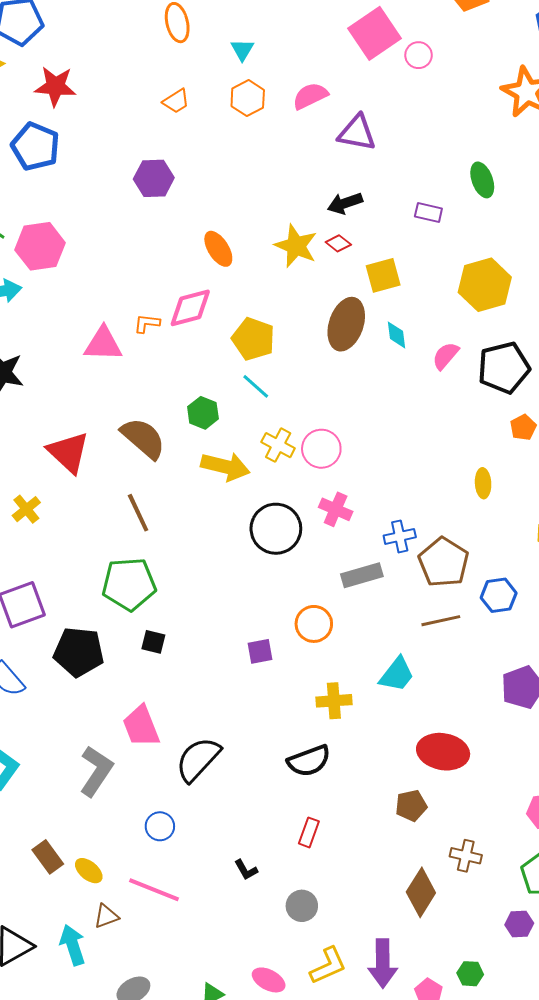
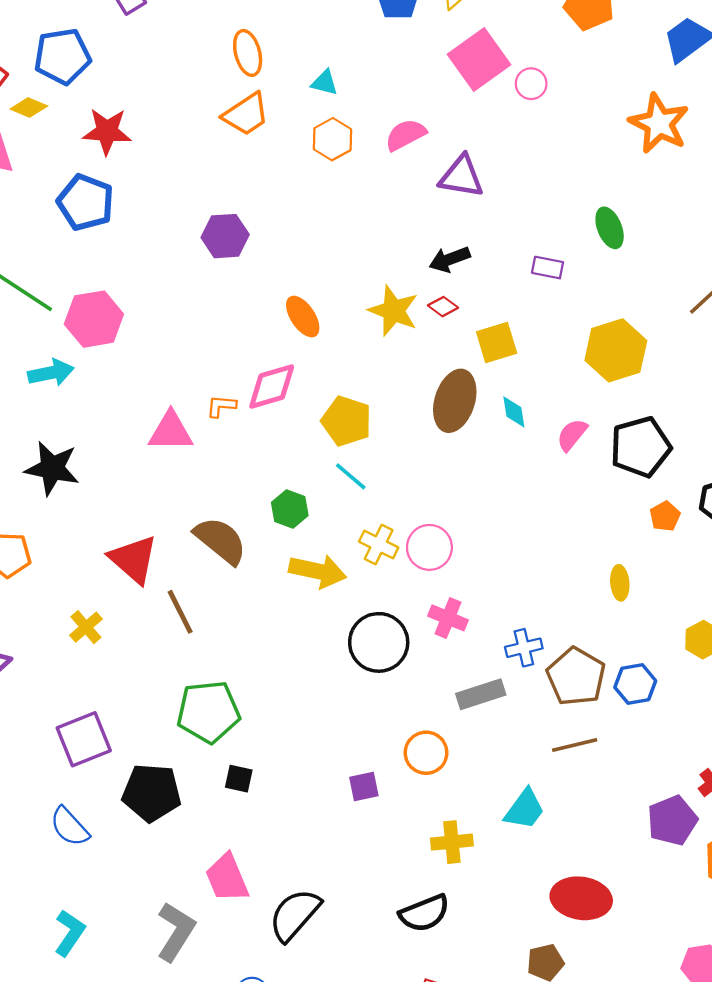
cyan triangle: (242, 50) -> (325, 83), turned -45
orange trapezoid: (176, 101) -> (246, 114), moved, size x1.5
brown line: (138, 513) -> (180, 612), moved
blue hexagon: (499, 595) -> (635, 684), moved

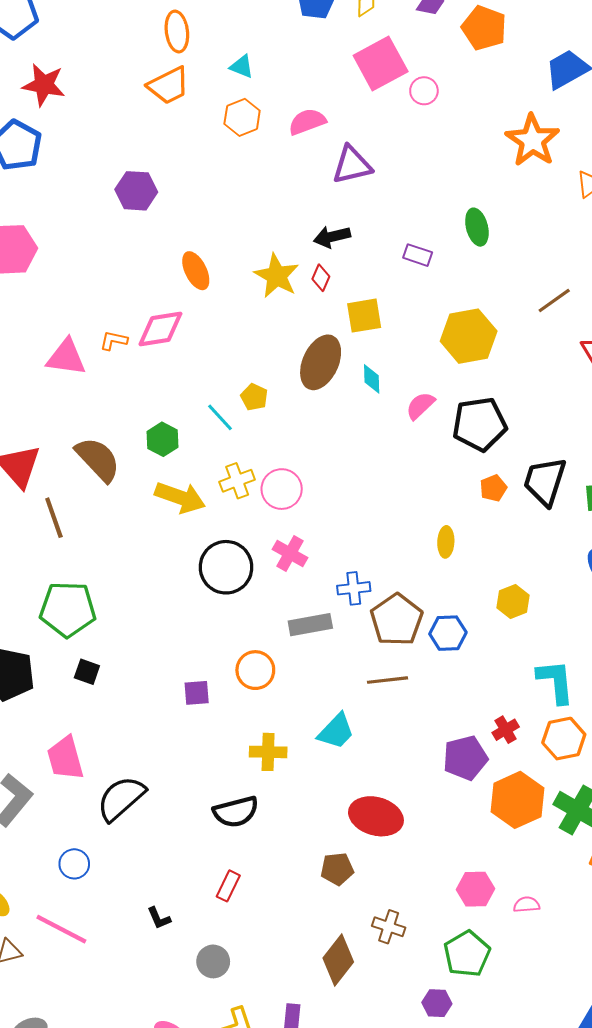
purple triangle: (461, 177) -> (352, 165), turned -30
red diamond: (443, 307) -> (321, 278), turned 70
yellow pentagon: (346, 421) -> (254, 397), moved, size x0.6
yellow cross: (379, 544) -> (237, 481), turned 36

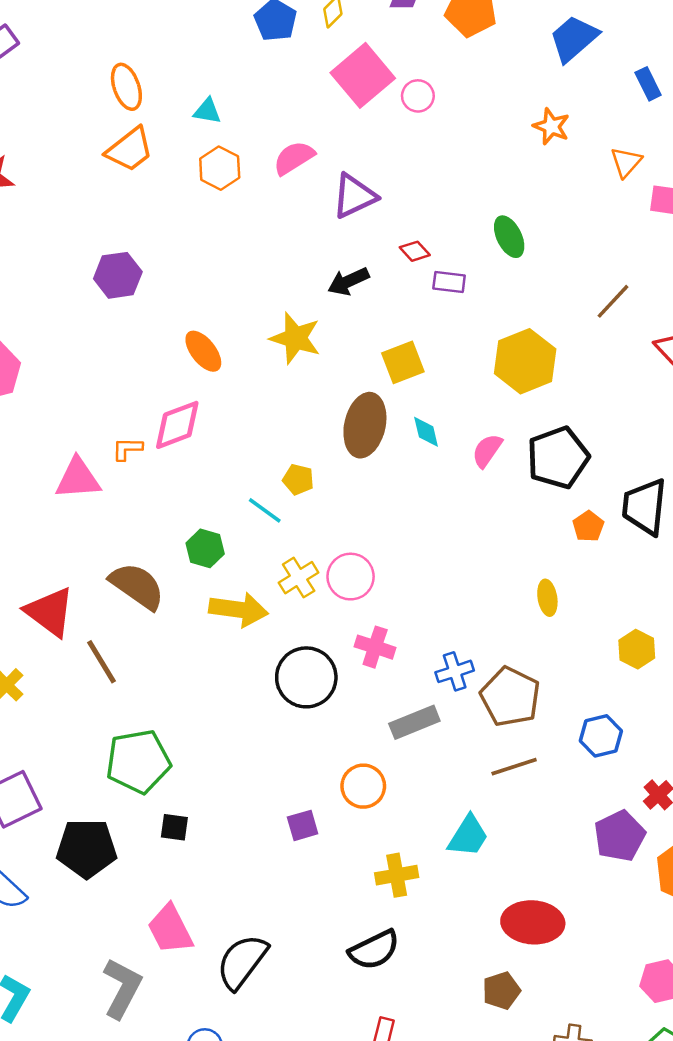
orange star: (532, 140) -> (551, 126), size x0.6
red diamond: (321, 278) -> (415, 251), moved, turned -55
blue hexagon: (448, 633) -> (601, 736), moved

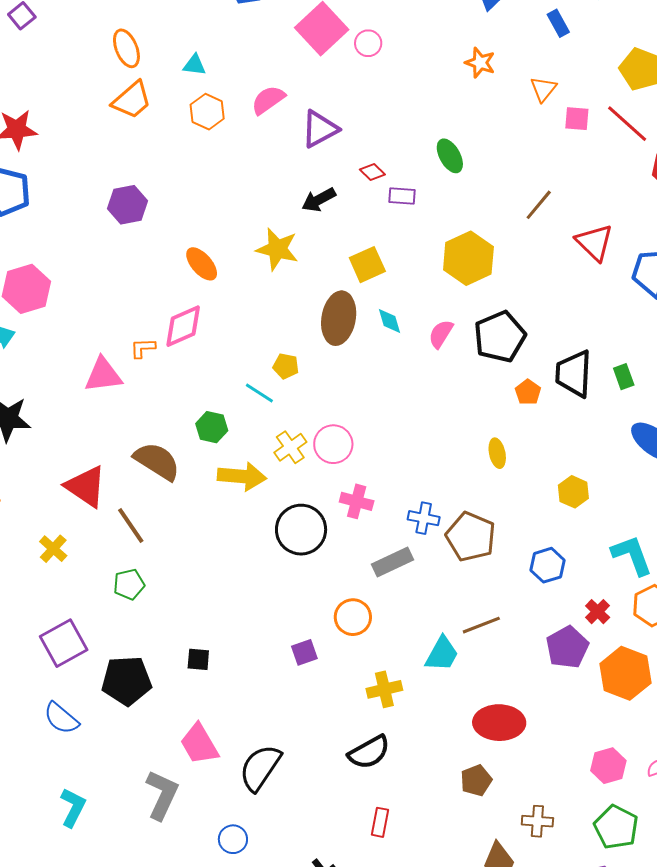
blue cross: (455, 671) -> (424, 518), turned 32
green pentagon: (138, 761) -> (129, 584), moved, size x0.6
brown line: (514, 767) -> (481, 625), moved

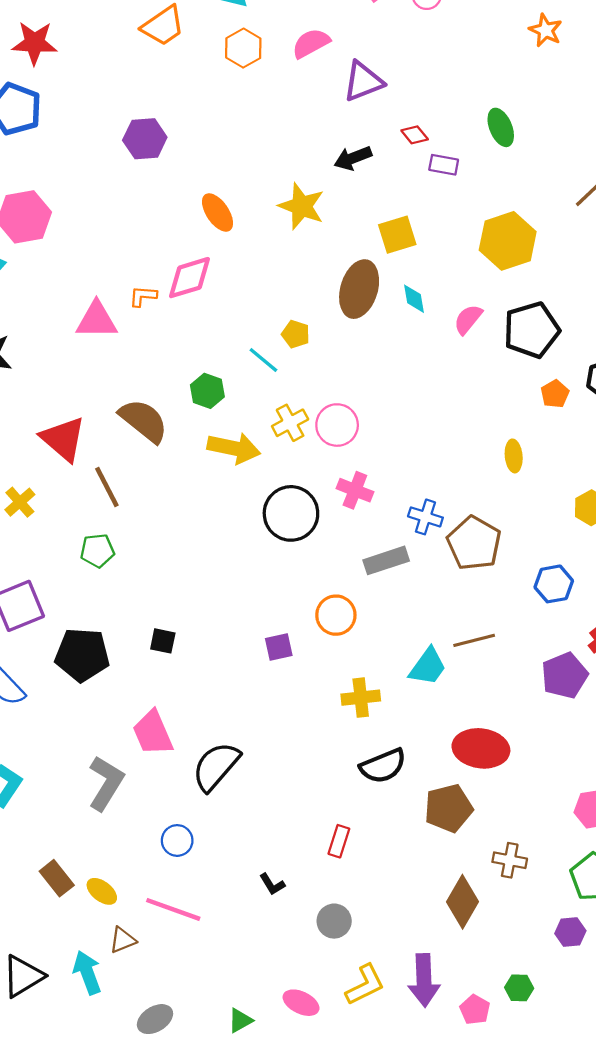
black semicircle: (369, 752) -> (383, 766), moved
brown pentagon: (476, 780) -> (448, 808), size x1.4

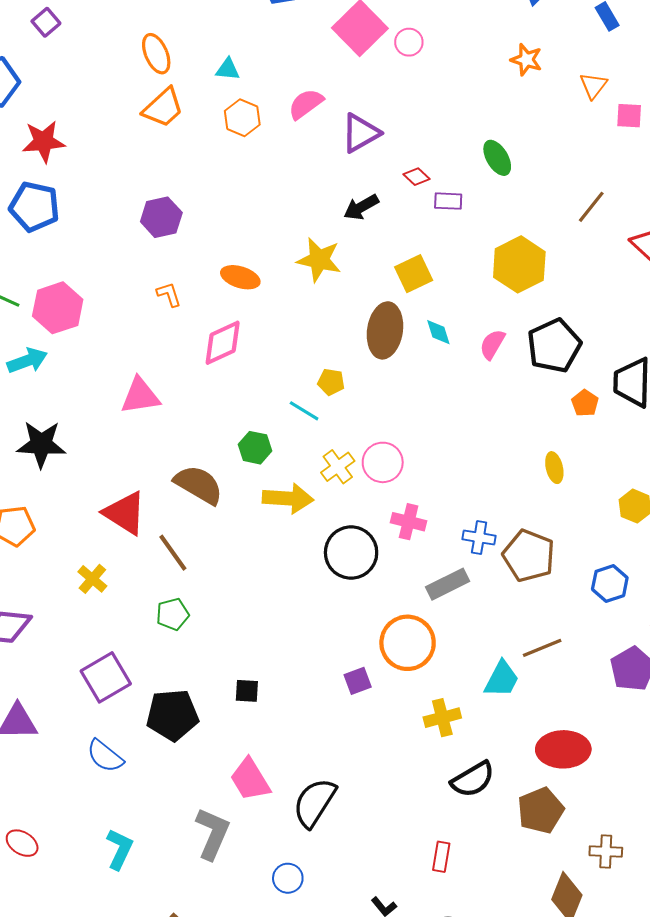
orange ellipse: (218, 212) -> (240, 277), turned -30
orange L-shape: (143, 296) -> (169, 294), moved, turned 76
orange circle: (336, 615) -> (408, 643), size x1.4

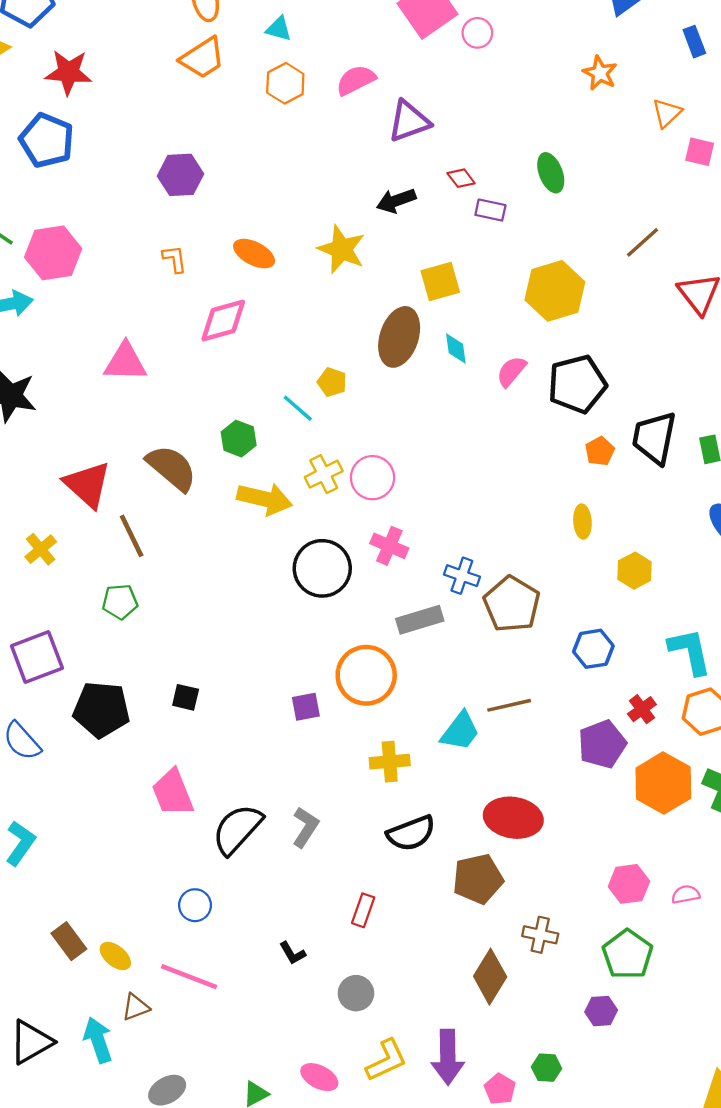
yellow ellipse: (554, 468) -> (582, 522), moved
gray L-shape: (212, 834) -> (305, 827), moved, size x0.7

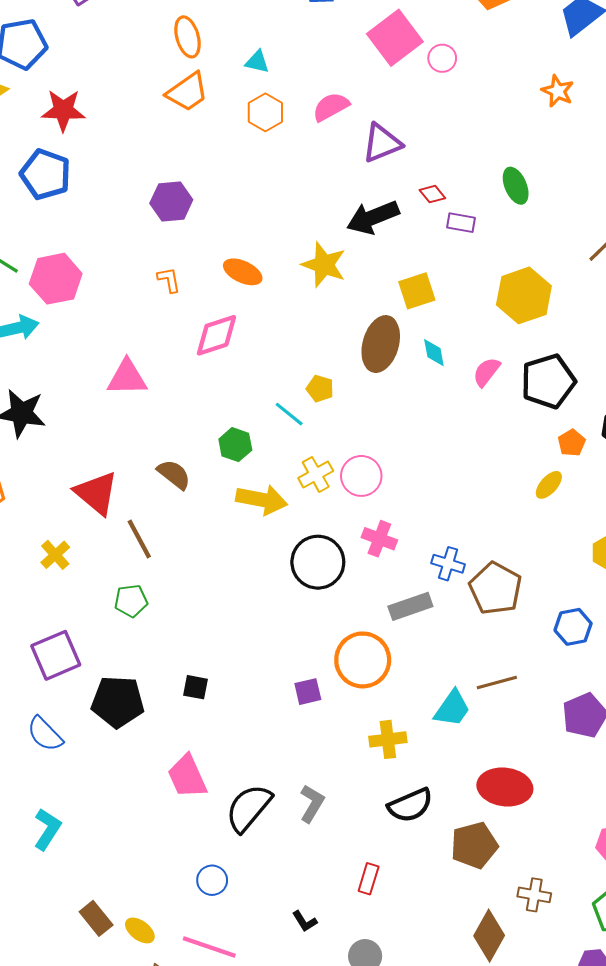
black arrow: (396, 201) -> (373, 217), size x1.4
brown semicircle: (172, 468) -> (174, 474), size x0.7
yellow ellipse: (582, 522) -> (549, 485), moved, turned 48

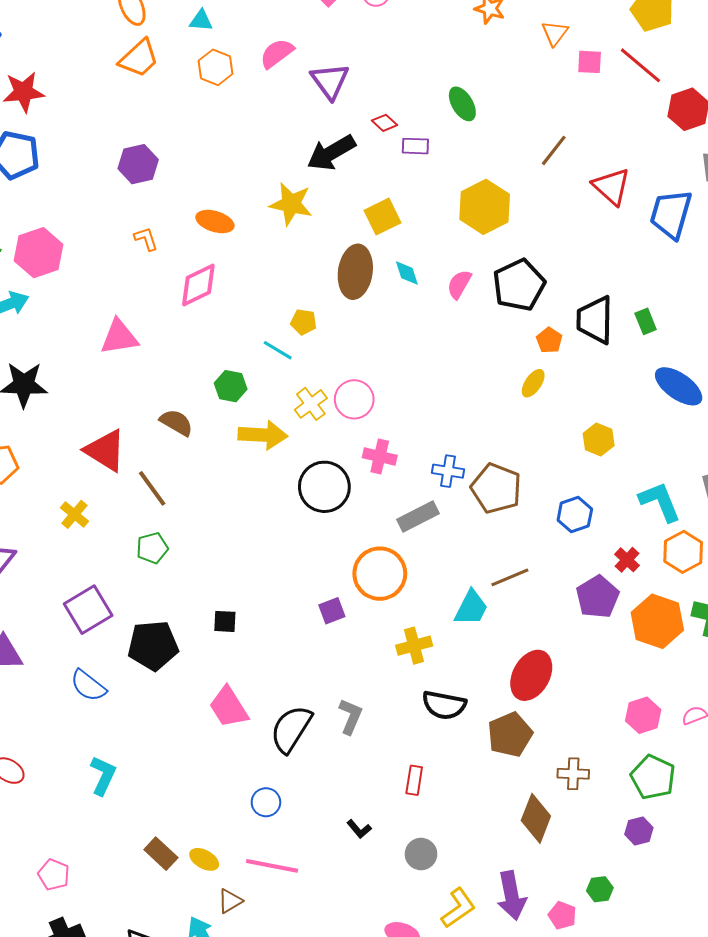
purple triangle: (382, 143) -> (330, 81), turned -36
red ellipse: (505, 787) -> (531, 675), turned -60
black semicircle: (410, 805) -> (444, 705), turned 42

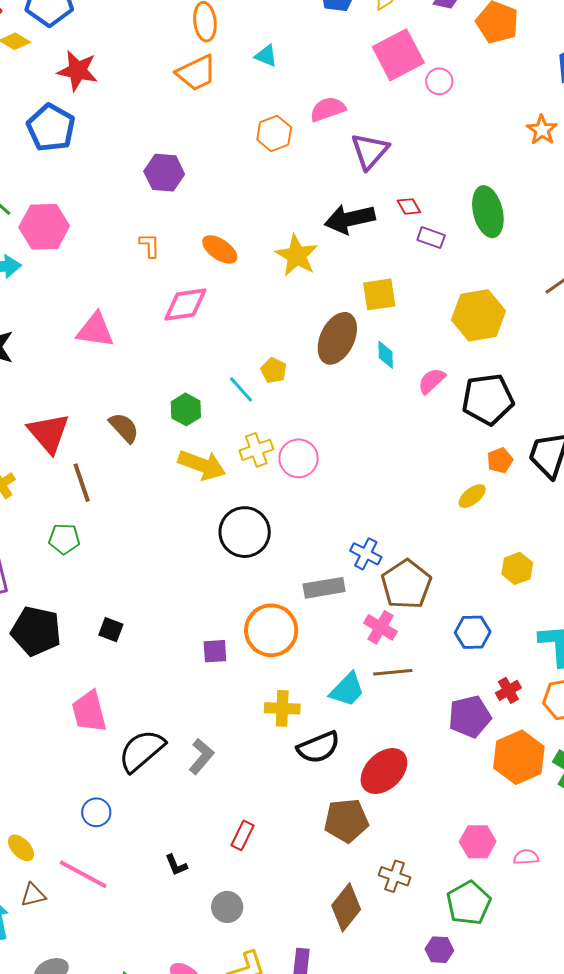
orange hexagon: (215, 67) -> (274, 134), moved
green ellipse: (462, 104) -> (488, 212), size x1.4
pink cross: (380, 457) -> (380, 627), moved
black semicircle: (444, 705) -> (318, 747), moved, turned -51

